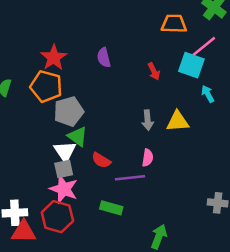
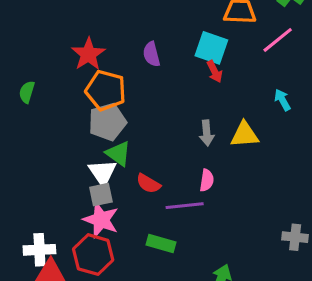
cyan square: (191, 65) -> (211, 48), moved
orange pentagon: (46, 86) -> (106, 90), moved

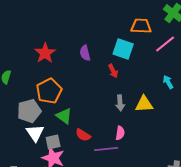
red arrow: (215, 71) -> (113, 71), moved
orange pentagon: (106, 90) -> (49, 91), moved, turned 30
gray pentagon: (107, 122) -> (29, 111), moved
white triangle: (103, 172) -> (35, 133), moved

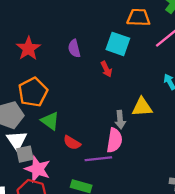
gray arrow: (120, 103) -> (120, 120), moved
pink semicircle: (120, 133) -> (114, 140), size x1.5
gray square: (53, 142) -> (25, 154), moved

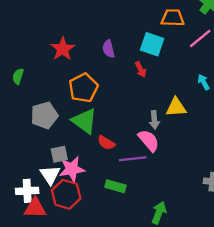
orange pentagon: (33, 92) -> (83, 88), moved
green triangle: (50, 121) -> (84, 121), size x1.4
white triangle: (17, 140) -> (50, 175), moved
pink semicircle: (114, 140) -> (149, 140), turned -50
pink star: (38, 169) -> (72, 169), turned -30

